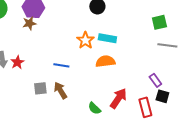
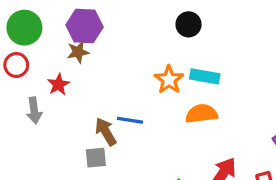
red star: (17, 62) -> (59, 84), moved
brown arrow: (60, 90) -> (106, 132), moved

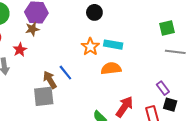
black circle: (189, 24) -> (94, 12), moved
blue line: (130, 120) -> (65, 73), turned 42
gray square: (96, 158) -> (44, 96), size x1.5

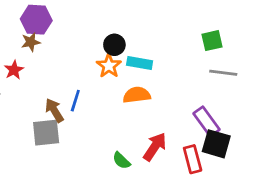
black circle: (94, 12) -> (114, 45), moved
blue line: (65, 73) -> (75, 101), turned 56
purple rectangle: (163, 88) -> (206, 122), size x1.5
black square: (170, 105) -> (216, 144), size x1.5

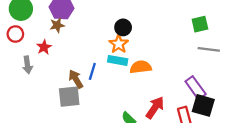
cyan rectangle: (140, 63) -> (118, 60), moved

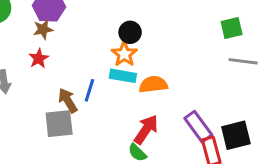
red star: (44, 47) -> (39, 58), moved
purple rectangle: (196, 88) -> (198, 127), moved
black square: (203, 105) -> (236, 135), turned -30
red arrow: (155, 108) -> (146, 129), moved

